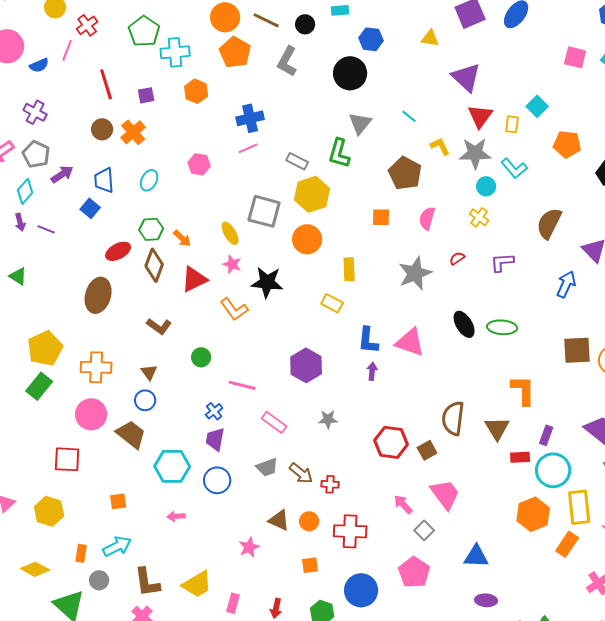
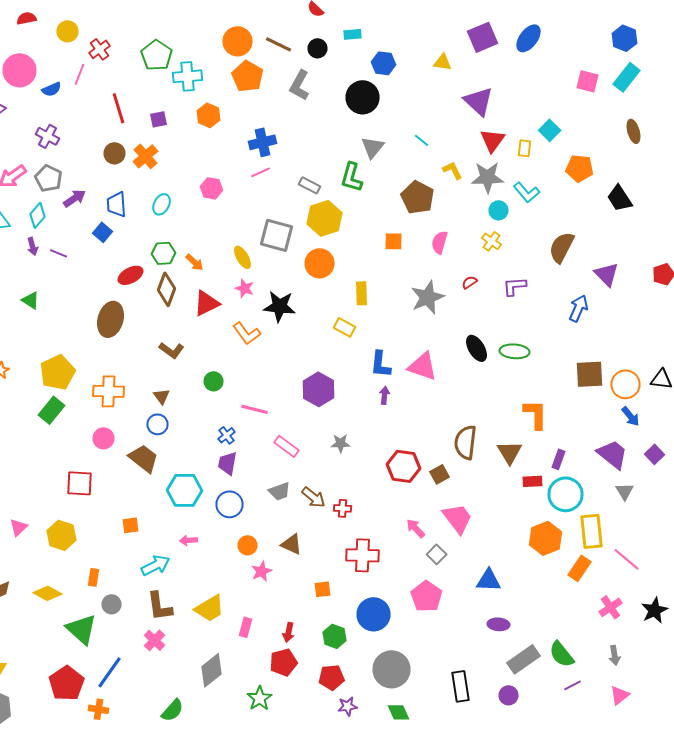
pink circle: (91, 414) -> (104, 438), size x0.7
orange circle: (309, 521) -> (248, 545), moved
cyan arrow: (117, 546) -> (156, 565), moved

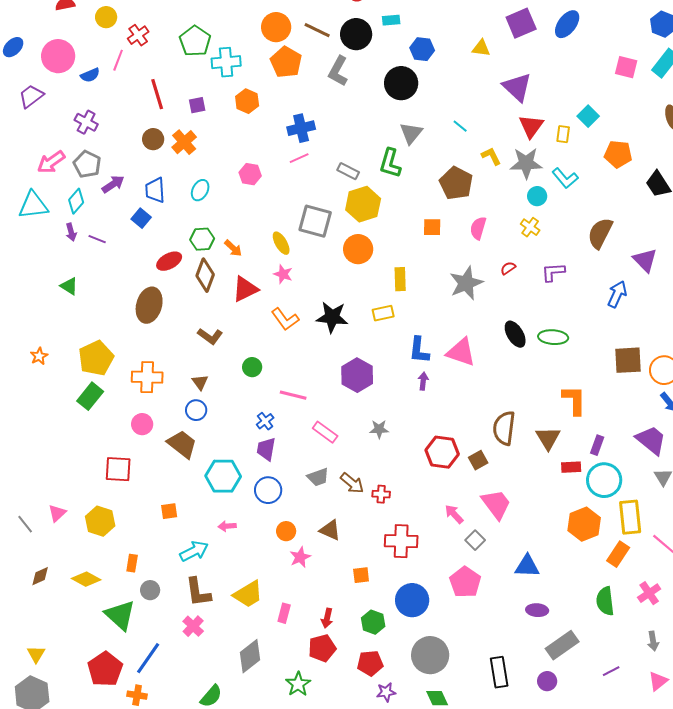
black circle: (318, 48) -> (356, 34), size x1.6
black star: (280, 306) -> (332, 317), moved
yellow rectangle: (344, 327) -> (383, 313), turned -40
green semicircle: (562, 654) -> (605, 601), moved, turned 32

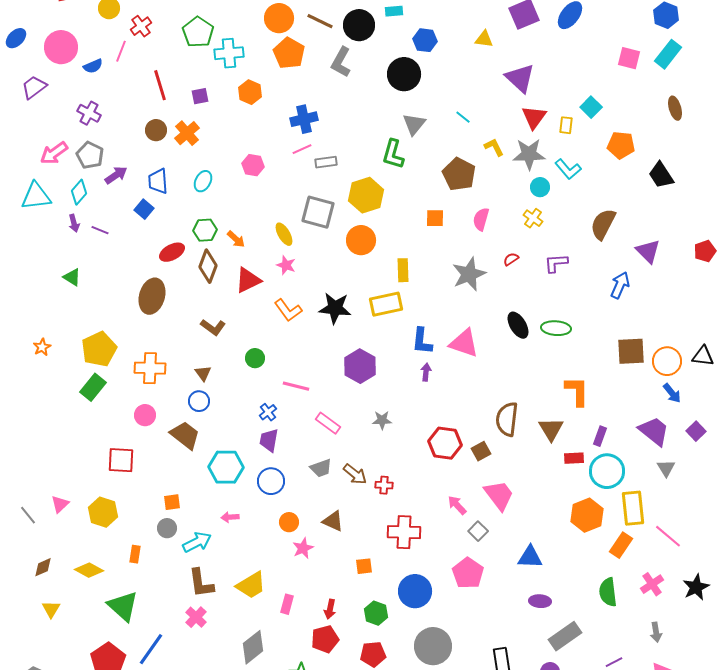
gray rectangle: (348, 171) -> (326, 162), moved, turned -35
yellow rectangle: (383, 313) -> (386, 304), size x1.5
gray circle: (150, 590) -> (167, 528), moved
yellow triangle: (36, 654) -> (51, 609), moved

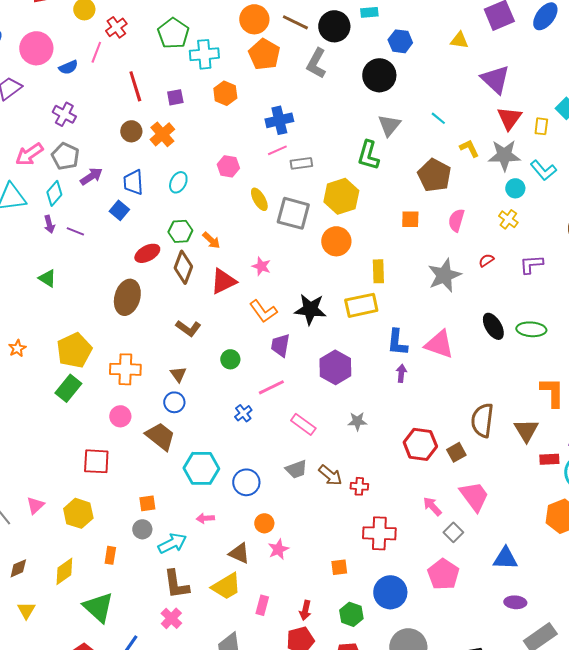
yellow ellipse: (284, 234) -> (259, 199), moved
pink line: (296, 386) -> (271, 387), turned -40
purple trapezoid: (269, 440) -> (280, 345), moved
brown triangle: (333, 521) -> (239, 553), moved
yellow diamond: (89, 570) -> (64, 571), turned -64

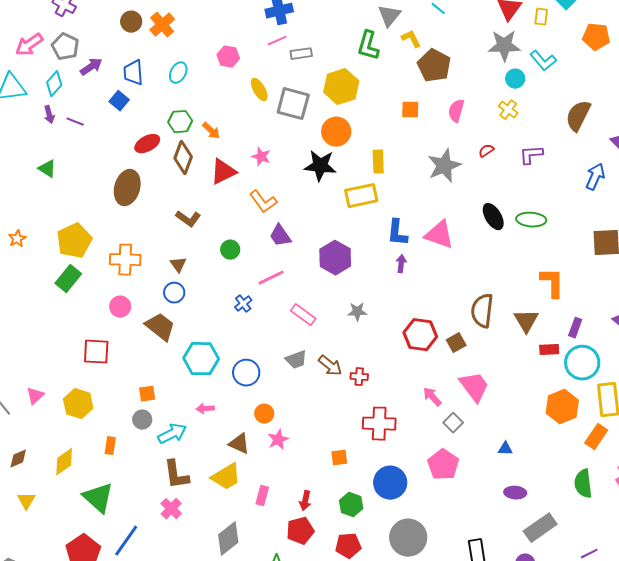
yellow L-shape: (469, 148) -> (411, 39), moved
black star: (310, 309) -> (320, 166), moved
purple trapezoid: (280, 345) -> (280, 236), turned -45
blue triangle: (505, 558) -> (505, 449), size x0.6

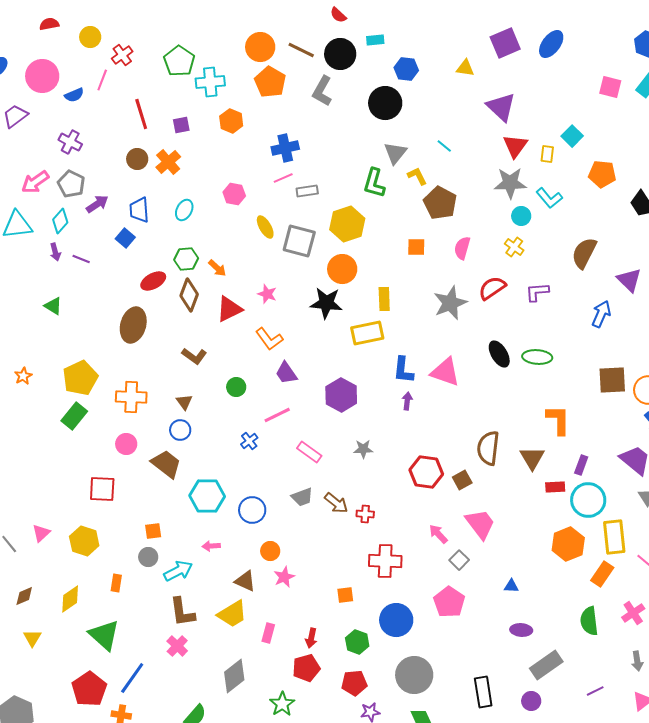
red semicircle: (486, 151) -> (492, 288), size x1.8

